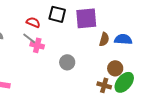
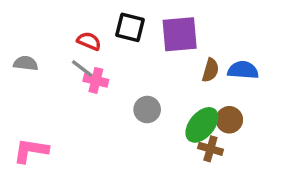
green ellipse: (124, 82) -> (202, 125), moved

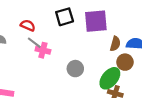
black square: (130, 27) -> (65, 17), turned -30
red semicircle: (89, 41) -> (28, 25), moved
brown circle: (229, 120) -> (125, 62), moved

